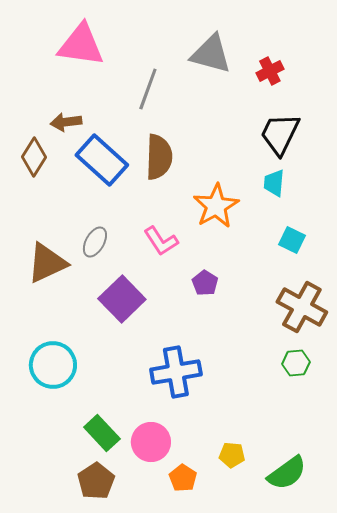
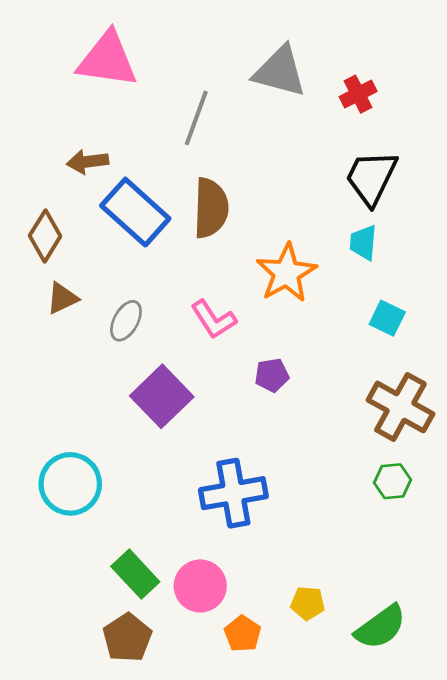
brown diamond: (34, 157) -> (45, 236), moved
brown triangle: (47, 263) -> (62, 298), moved, size x0.6
purple pentagon: (205, 283) -> (272, 375), turned 30

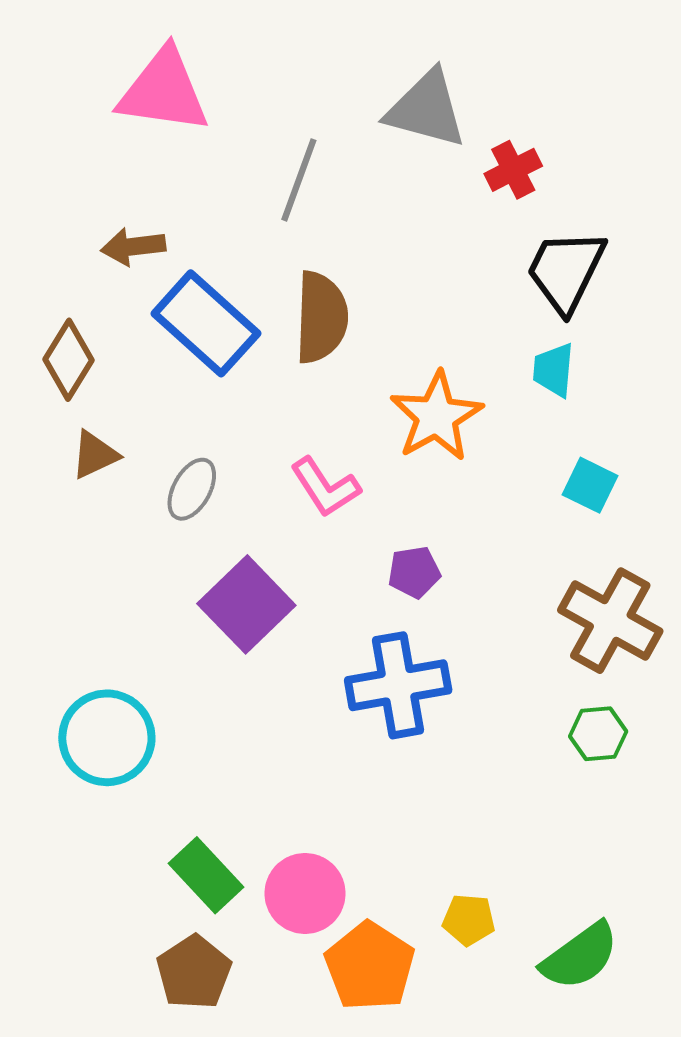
red cross: (358, 94) -> (513, 170), moved
blue cross: (233, 493) -> (398, 685), moved
orange pentagon: (243, 634) -> (370, 966), size x1.6

